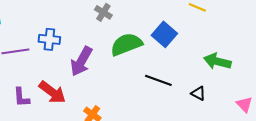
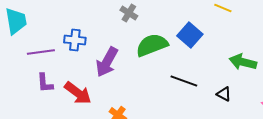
purple L-shape: (21, 97) -> (45, 83), moved

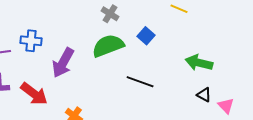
gray cross: (129, 13) -> (110, 14), moved
blue square: (190, 35) -> (146, 36), size x0.7
black triangle: (224, 94) -> (204, 95), moved

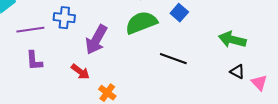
red arrow: (34, 94) -> (80, 72), moved, size x0.7

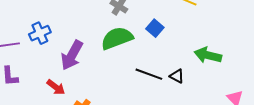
blue cross: (64, 18) -> (40, 33), turned -30
black triangle: (237, 72) -> (177, 76), moved

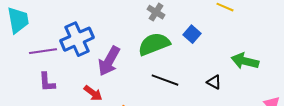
blue cross: (40, 33) -> (77, 39), size x1.5
black line: (149, 74) -> (165, 80), moved

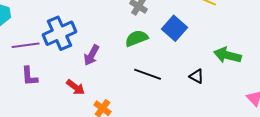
blue square: (192, 34) -> (175, 28), size x1.4
green semicircle: (154, 44) -> (137, 38), size x0.7
purple arrow: (109, 61) -> (92, 55), size x0.7

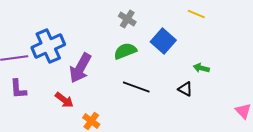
purple arrow: (92, 55) -> (80, 68), size x1.4
green arrow: (228, 55) -> (201, 68), moved, size x0.6

